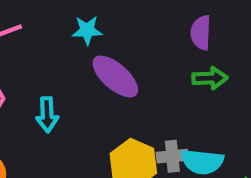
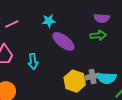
purple semicircle: (201, 33) -> (102, 18), turned -84
green arrow: (210, 78) -> (98, 35), moved

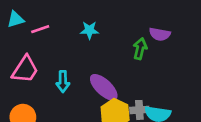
green arrow: (98, 35) -> (140, 49), moved, turned -77
purple ellipse: (63, 41) -> (104, 87), moved

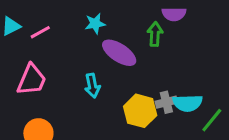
cyan arrow: (63, 82) -> (92, 86), moved
purple ellipse: (104, 87) -> (119, 53), moved

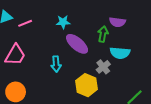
gray cross: (166, 102) -> (103, 67), moved, turned -32
cyan semicircle: (188, 103) -> (120, 53), moved

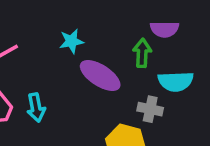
cyan arrow: (56, 64) -> (36, 108), moved
gray cross: (103, 67) -> (150, 109), turned -32

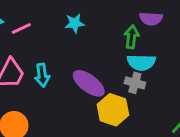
purple ellipse: (100, 75) -> (89, 83), moved
cyan semicircle: (176, 81) -> (141, 62), moved

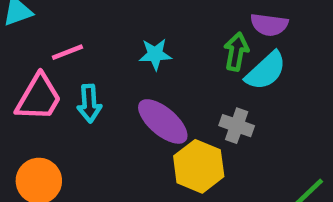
cyan star: (75, 23) -> (155, 54), moved
pink line: (21, 28) -> (67, 52), moved
cyan semicircle: (141, 62) -> (266, 71), moved, turned -48

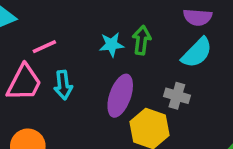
green arrow: (236, 52) -> (142, 40), moved
purple ellipse: (163, 121) -> (120, 96), turned 72

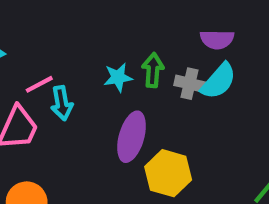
cyan arrow: (63, 85) -> (62, 103), moved
gray cross: (177, 96) -> (190, 84), moved

